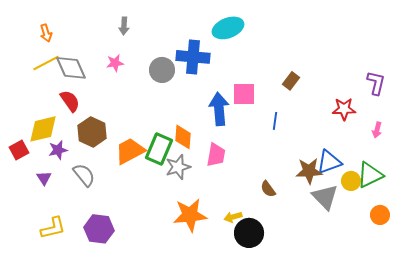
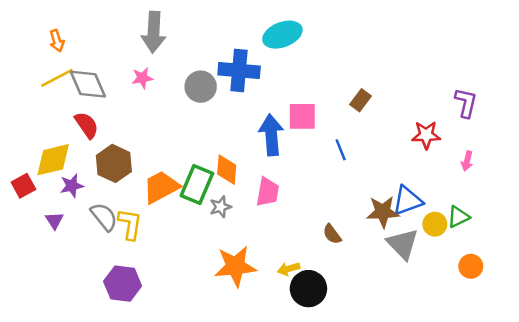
gray arrow: (124, 26) -> (154, 32), size x1.8
blue line: (275, 121) -> (341, 150), turned -30
gray star: (178, 167) -> (220, 207), size x0.7
green triangle: (370, 175) -> (458, 217), size x0.7
yellow L-shape: (53, 228) -> (130, 224), moved, turned -68

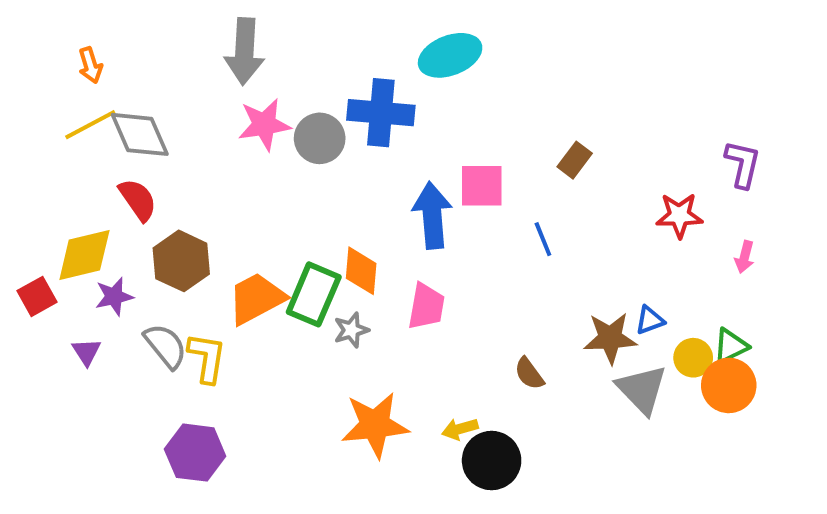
pink star: (142, 78) -> (264, 125), moved, size x1.5
blue triangle: (408, 201) -> (650, 320), size x0.6
orange circle: (471, 266) -> (729, 385), moved, size x1.4

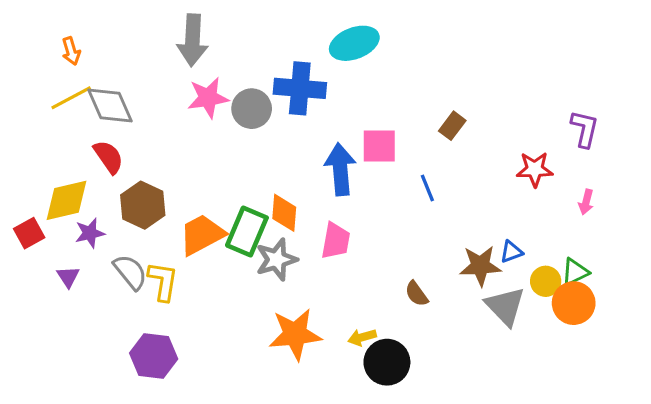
gray star: (351, 330) -> (276, 260), size x1.5

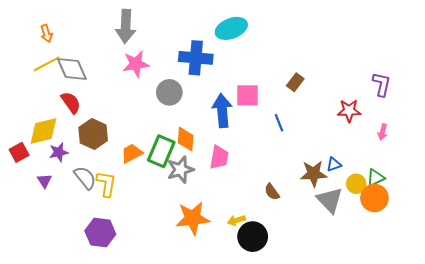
gray circle: (252, 109) -> (169, 92), moved
orange trapezoid: (202, 235) -> (132, 153), size x0.7

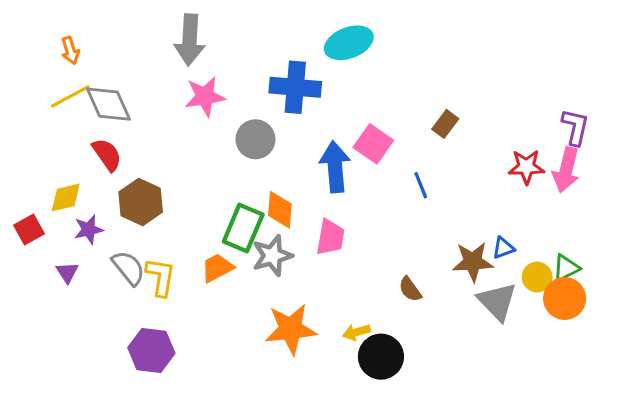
pink square: (248, 95) -> (373, 144), turned 35
yellow diamond: (43, 131) -> (66, 197), size x0.7
pink arrow: (383, 132) -> (566, 170), moved, size x1.8
orange trapezoid: (132, 153) -> (217, 268), moved

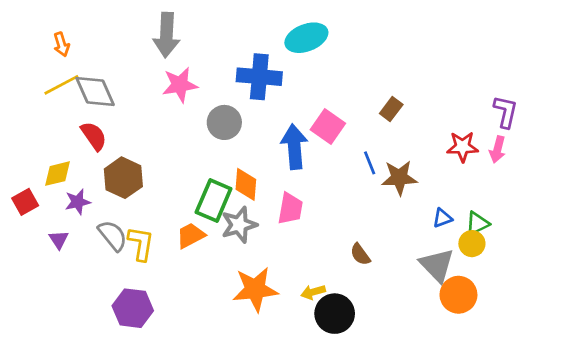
pink arrow: (566, 170) -> (498, 149), size x0.7
brown star: (473, 262) -> (399, 178), moved
green triangle: (566, 268) -> (477, 223), moved
orange circle: (565, 298) -> (458, 295), moved

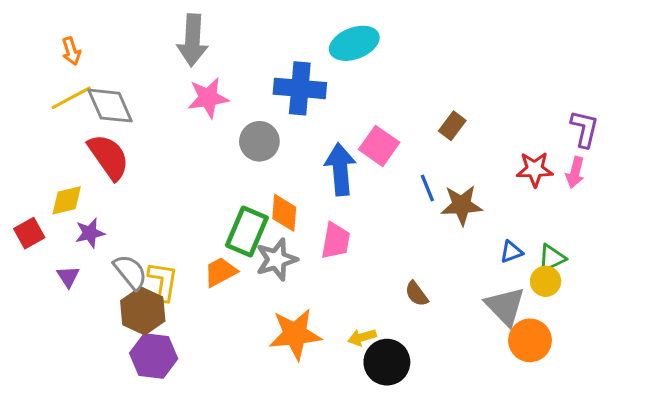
red semicircle: (94, 136) -> (109, 157), size x1.4
brown hexagon: (123, 178) -> (143, 311), moved

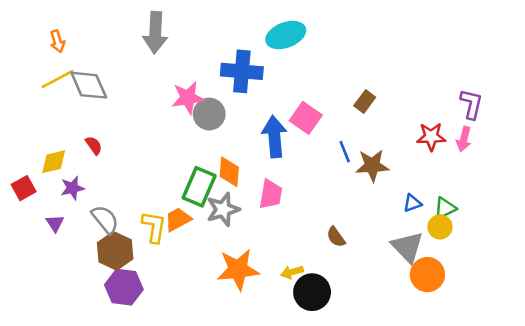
pink star: (208, 98) -> (188, 98), moved
red semicircle: (109, 157) -> (94, 145), moved, size x0.5
yellow L-shape: (163, 281) -> (154, 227), moved

